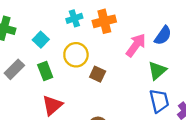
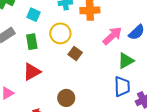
cyan square: (41, 40) -> (34, 15), turned -32

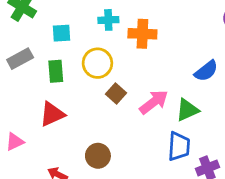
cyan square: (34, 15) -> (62, 33), turned -32
pink arrow: (112, 36) -> (154, 102), moved

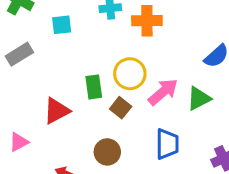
yellow circle: (97, 63) -> (130, 74), moved
green rectangle: (56, 71) -> (94, 87), moved
brown square: (116, 93) -> (121, 108), moved
blue trapezoid: (179, 146) -> (167, 144), moved

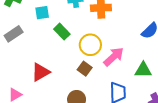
green rectangle: (94, 87) -> (62, 32), moved, turned -35
green triangle: (199, 98) -> (143, 70), moved, turned 30

